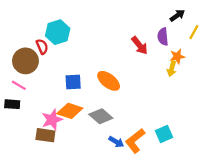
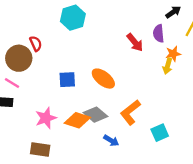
cyan hexagon: (58, 32) -> (73, 18), moved
orange diamond: (70, 111) -> (77, 120), moved
brown rectangle: (45, 135) -> (40, 150), moved
orange L-shape: (135, 141) -> (130, 112), moved

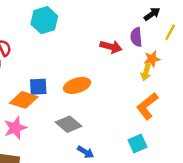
red arrow: (135, 42) -> (111, 47), turned -36
orange ellipse: (103, 79) -> (77, 85), turned -55
orange L-shape: (130, 112) -> (147, 106), moved
orange diamond: (77, 120) -> (24, 100), moved

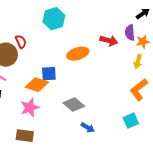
orange star: (152, 59) -> (143, 42), moved
orange ellipse: (77, 85) -> (78, 54), moved

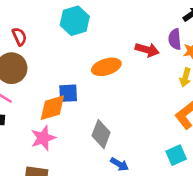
red semicircle: (21, 42) -> (19, 37), moved
orange diamond: (37, 85) -> (52, 108), turned -35
gray diamond: (74, 105) -> (101, 134), turned 70

